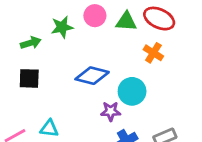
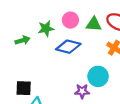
blue diamond: (92, 76) -> (68, 47), moved
black square: (29, 78) -> (24, 88), moved

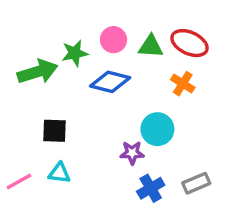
green arrow: (23, 40) -> (38, 72), size x1.6
black square: (24, 88) -> (54, 131), moved

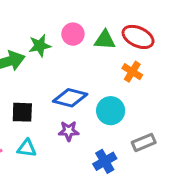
blue diamond: (110, 82) -> (70, 98), moved
purple star: (132, 153) -> (69, 131), moved
gray rectangle: (196, 183) -> (144, 142), moved

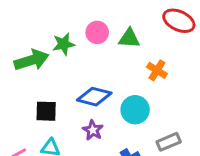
red ellipse: (138, 37) -> (179, 21), moved
purple star: (69, 131) -> (93, 130), turned 30

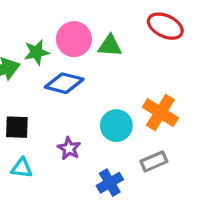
pink circle: (97, 32) -> (74, 39), size x1.4
orange cross: (157, 70) -> (160, 113), moved, size x1.5
blue diamond: (94, 97) -> (64, 83), moved

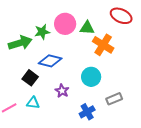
blue diamond: (64, 83) -> (50, 61), moved
orange cross: (160, 113) -> (103, 45), moved
black square: (17, 127) -> (30, 78), turned 35

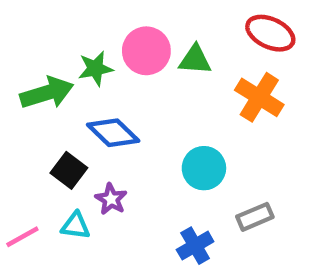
orange cross: (103, 45) -> (259, 97), moved
blue diamond: (50, 61) -> (113, 133), turned 30
purple star: (62, 91) -> (111, 199), moved

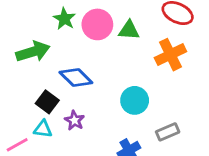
green star: (95, 69) -> (64, 19), moved, turned -30
orange cross: (259, 97) -> (170, 55), turned 32
cyan triangle: (76, 226) -> (43, 129), moved

